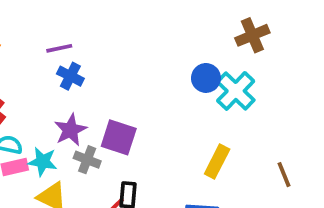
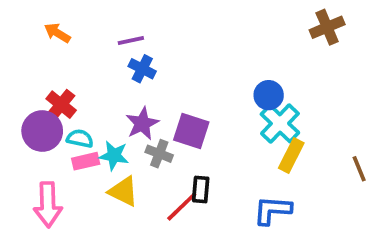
blue circle: (206, 78) -> (269, 95), moved
cyan cross: (236, 91) -> (280, 123), moved

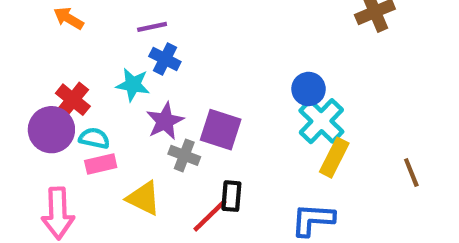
cyan star: (114, 156) -> (133, 85), moved

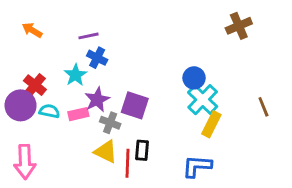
cyan star: (133, 85) -> (75, 75), turned 30
pink rectangle: (101, 164) -> (78, 114), moved
brown line: (411, 173) -> (263, 107), moved
yellow triangle: (144, 198) -> (106, 152), moved
red line: (210, 215) -> (128, 163), turned -44

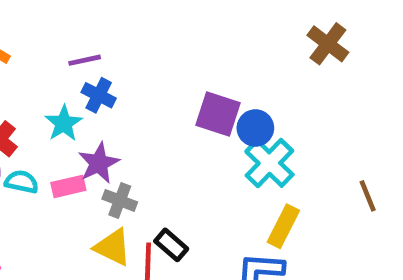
brown cross: (239, 26) -> (328, 44), turned -30
purple square: (135, 105) -> (218, 114), moved
brown line: (263, 107) -> (368, 196), moved
yellow rectangle: (211, 124) -> (283, 226), moved
black rectangle: (142, 150) -> (171, 245), turned -54

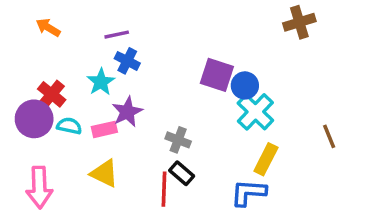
brown cross: (328, 44) -> (299, 22), turned 36
gray cross: (120, 200) -> (178, 140), moved
yellow triangle: (113, 247) -> (104, 173), moved

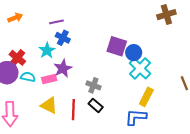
orange arrow: (48, 28) -> (15, 18), turned 128
red line: (164, 189) -> (73, 110), moved

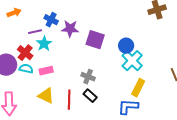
purple line: (56, 22) -> (35, 32), moved
blue cross: (63, 38) -> (51, 20), moved
purple square: (117, 46) -> (95, 40), moved
red cross: (17, 58) -> (25, 53), moved
purple star: (63, 68) -> (70, 29), moved, turned 30

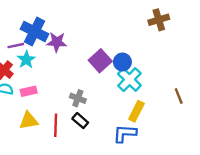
blue cross: (51, 20) -> (34, 32), size x1.6
purple square: (95, 40) -> (100, 61), moved, turned 30
yellow triangle: (46, 96) -> (29, 121), turned -36

